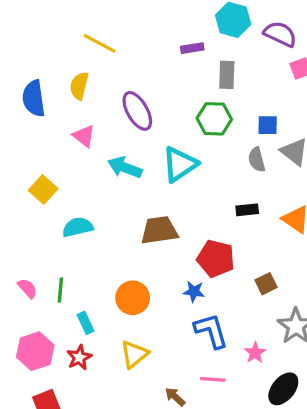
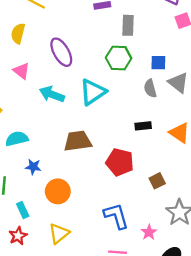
blue star: (194, 291) -> (33, 167), moved

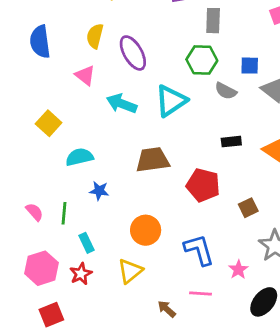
yellow semicircle: (18, 33) -> (95, 36), moved
gray semicircle: (150, 88) -> (226, 91), moved, turned -48
orange circle: (58, 191) -> (146, 230), moved

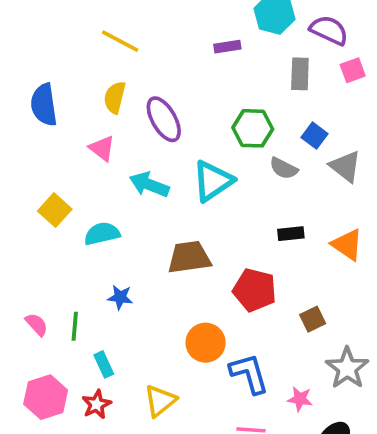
gray rectangle: (213, 21) -> (300, 74), moved
blue square: (250, 66) -> (315, 136), turned 36
cyan semicircle: (79, 157) -> (102, 234), moved
orange circle: (146, 230) -> (206, 343), moved
pink star: (238, 270) -> (300, 399), turned -30

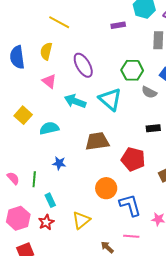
yellow semicircle: (115, 97) -> (46, 51), moved
cyan triangle: (213, 181) -> (110, 99), turned -45

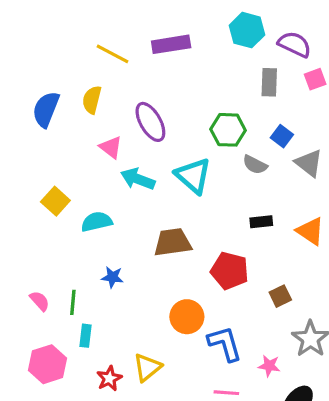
purple rectangle: (118, 25) -> (171, 44), moved, size x1.6
blue semicircle: (17, 57) -> (46, 109), turned 30
pink triangle: (49, 81) -> (111, 147), moved
cyan rectangle: (50, 200) -> (86, 336), moved, turned 32
red star: (46, 222) -> (109, 378), moved

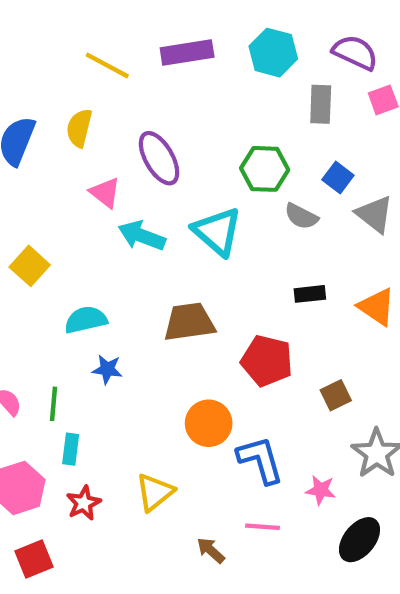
cyan hexagon: (247, 30) -> (273, 53), moved
cyan semicircle: (97, 222) -> (86, 320), moved
red star: (109, 378) -> (84, 503), moved

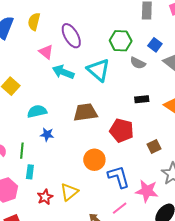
pink star: (321, 490) -> (147, 191), size x1.6
red star: (84, 503) -> (45, 197), moved
pink line: (262, 527) -> (120, 208), turned -42

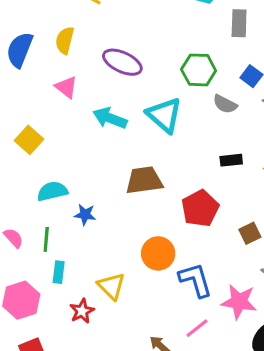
purple ellipse: (71, 36) -> (122, 62), turned -35
pink triangle: (46, 52) -> (66, 87), moved
cyan semicircle: (37, 111) -> (52, 191), moved
red pentagon: (122, 130) -> (200, 208), turned 30
yellow triangle: (69, 192) -> (111, 286), moved, turned -36

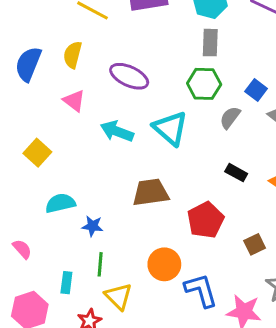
gray rectangle: (239, 23) -> (210, 43), moved
gray semicircle: (225, 104) -> (230, 118), turned 100
black rectangle: (231, 160) -> (236, 173), turned 35
green line: (46, 239) -> (100, 264), moved

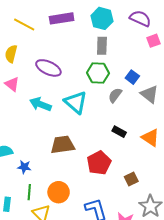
orange circle: (164, 264) -> (59, 192), moved

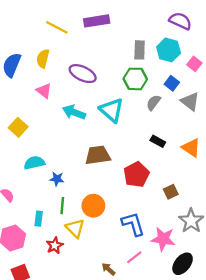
cyan hexagon: (102, 18) -> (169, 50), moved
pink square: (153, 41) -> (194, 64), moved, turned -32

